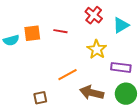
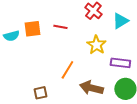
orange line: (68, 75) -> (67, 70), turned -30

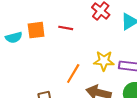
yellow star: (96, 45) -> (104, 61), moved, turned -30

